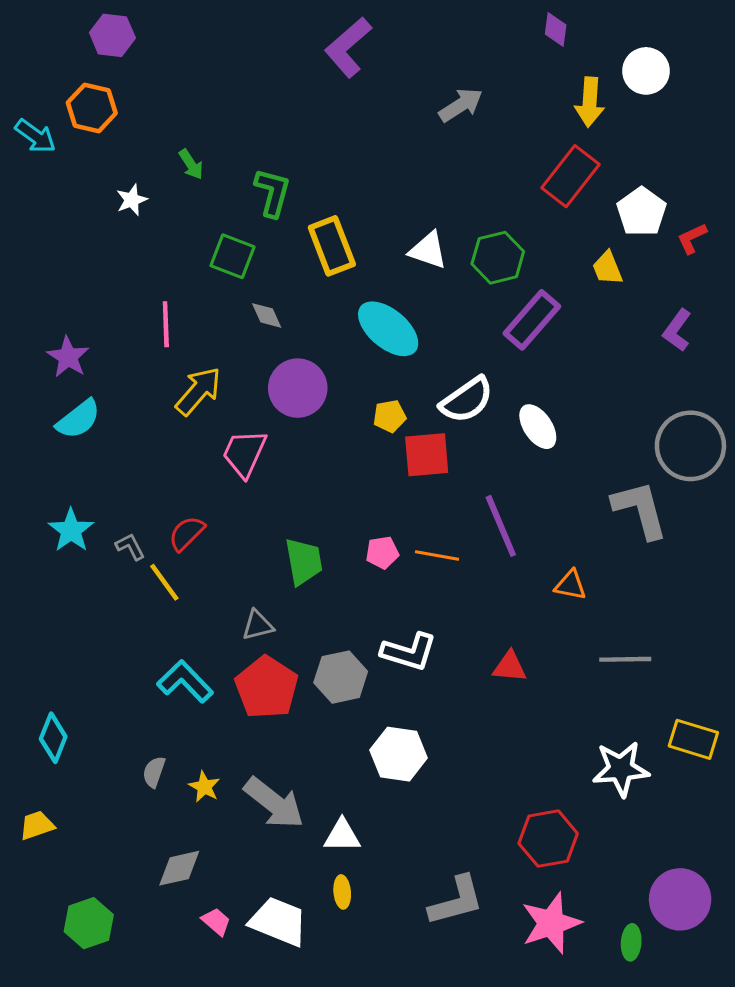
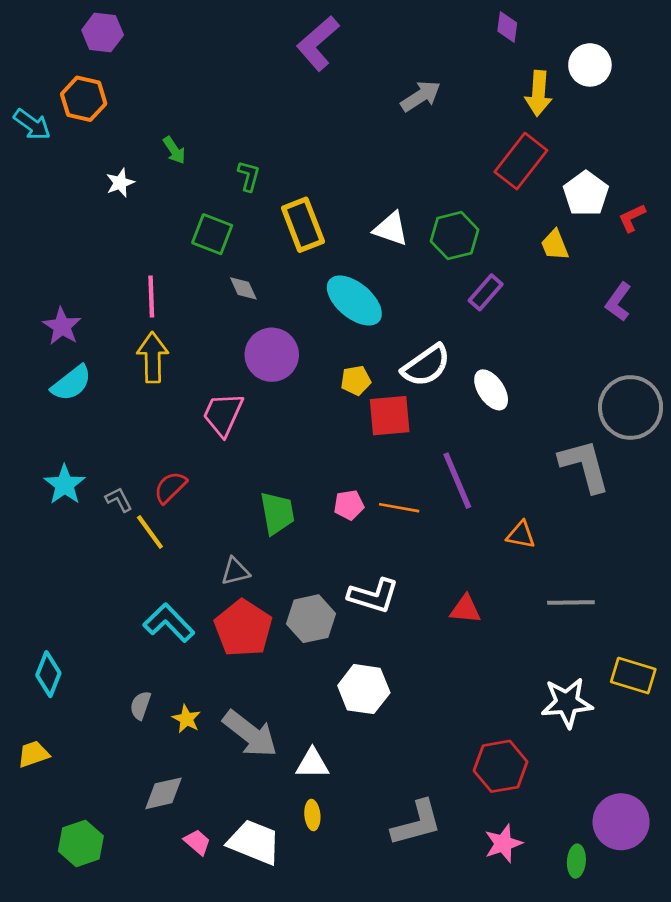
green L-shape: (273, 192) -> (249, 176), size x0.7
purple rectangle: (532, 320) -> (486, 292), size x0.7
yellow arrow: (198, 391) -> (153, 357), moved, turned -42
pink star: (551, 923) -> (503, 843), size x0.7

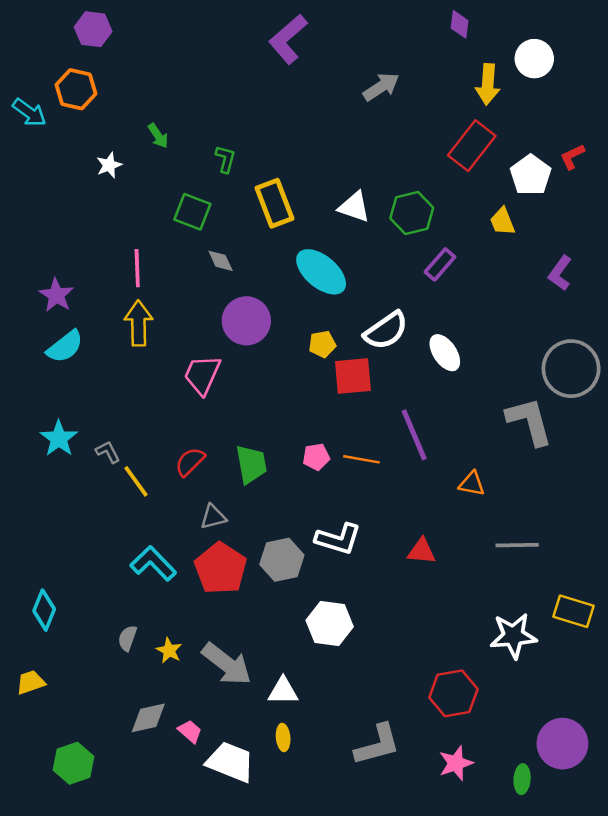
red L-shape: (632, 218) -> (572, 157), moved
red semicircle: (170, 487) -> (190, 462), moved
pink trapezoid: (197, 842) -> (190, 731), moved

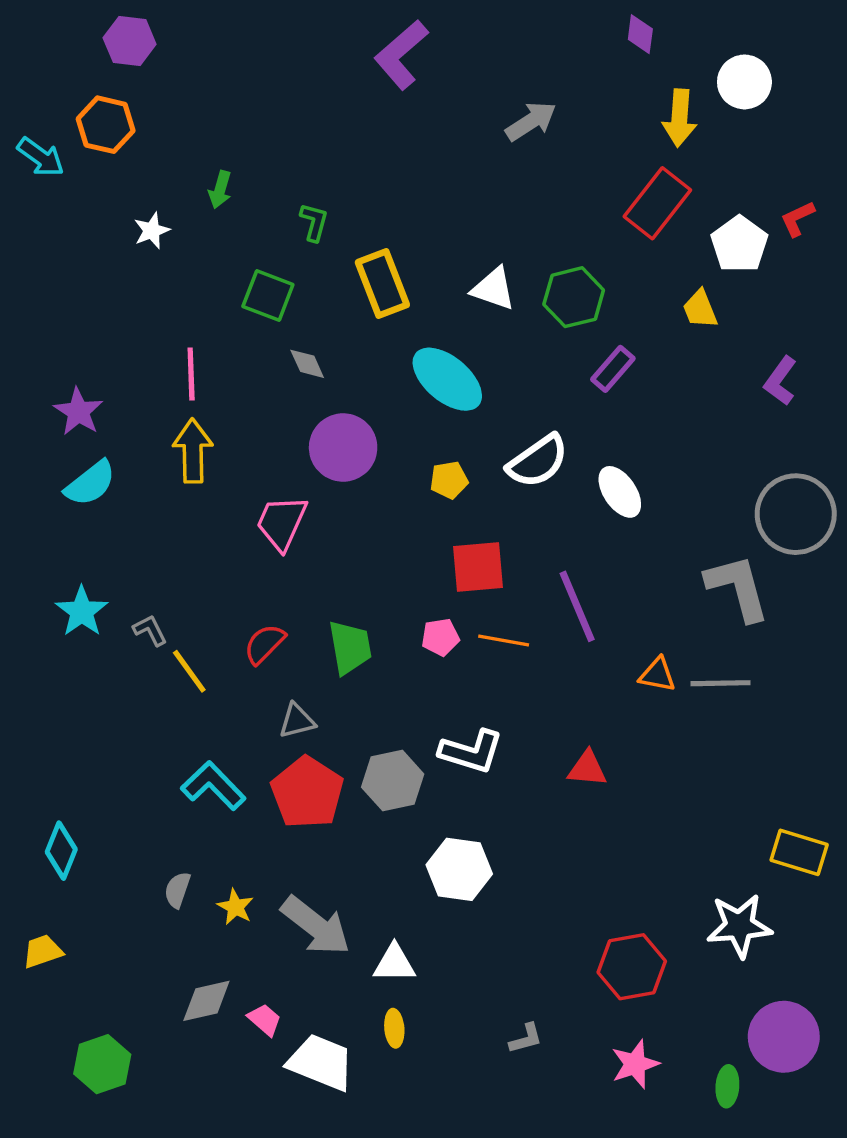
green arrow: (158, 136) -> (220, 190), turned 50
red square: (353, 376) -> (478, 567), moved
gray line: (517, 545) -> (721, 683), moved
white star: (513, 636) -> (739, 926), moved
gray L-shape: (377, 745) -> (526, 1038), size x0.5

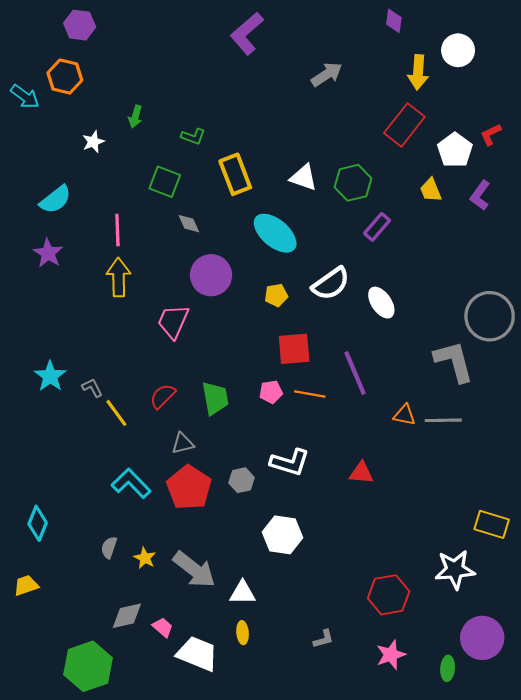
green L-shape: (314, 222) -> (193, 136), turned 95
purple L-shape: (780, 381) -> (480, 195), moved
cyan semicircle: (90, 483) -> (55, 200), moved
gray hexagon: (393, 781) -> (241, 480), size x0.7
green hexagon: (102, 1064) -> (88, 666), moved, size x1.4

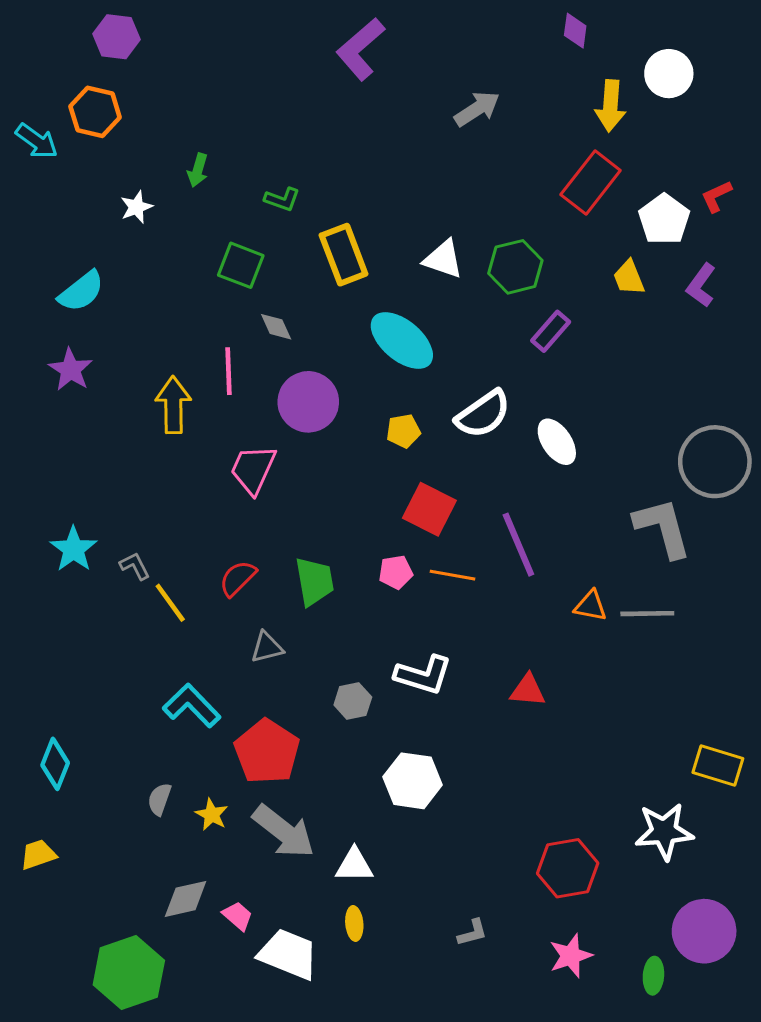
pink line: (117, 230) -> (228, 371), moved
red square: (294, 349) -> (429, 509), turned 32
red pentagon: (189, 488) -> (267, 752), moved

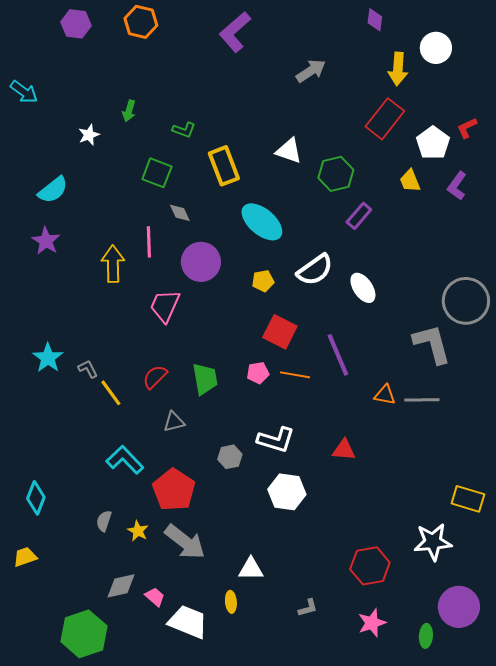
orange hexagon: (95, 112) -> (141, 22), moved
white triangle: (443, 259) -> (289, 151), moved
white hexagon: (413, 781) -> (287, 492), moved
white triangle: (354, 865) -> (251, 569), moved

